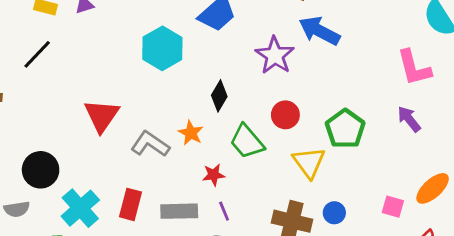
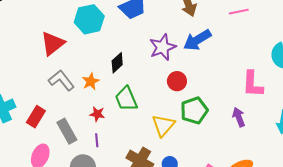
blue arrow: (319, 31) -> (197, 40), turned -76
red circle: (285, 115) -> (177, 81), moved
red triangle: (102, 116) -> (53, 43), moved
gray rectangle: (179, 211) -> (67, 131), turned 45

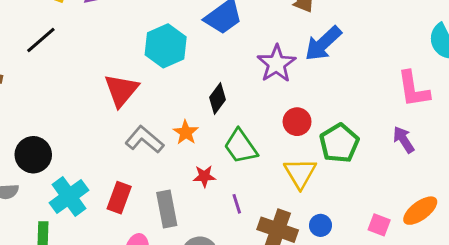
red circle: (177, 81) -> (297, 122), moved
gray rectangle: (67, 131) -> (167, 209), turned 30
purple line: (97, 140) -> (237, 204), moved

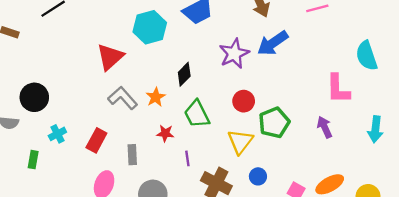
cyan cross: (69, 196) -> (57, 134), size x0.6
gray rectangle: (167, 209) -> (132, 155), size x0.7
blue circle: (320, 225) -> (258, 176), moved

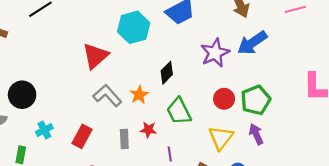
green pentagon: (274, 123) -> (256, 100), moved
purple arrow: (325, 127) -> (256, 134), moved
gray rectangle: (132, 155) -> (124, 139), moved

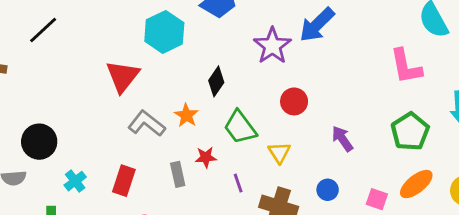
green pentagon: (256, 100) -> (410, 132), moved
yellow triangle: (221, 138) -> (279, 153), moved, size x0.7

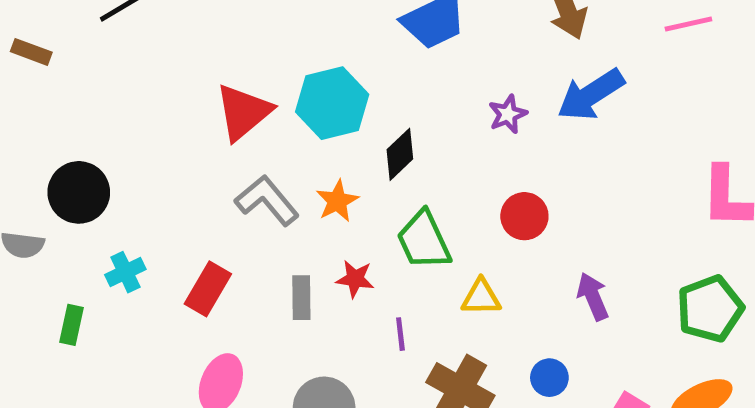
cyan hexagon: (164, 32) -> (332, 103), moved
purple star: (272, 46) -> (508, 114), size x0.6
yellow triangle: (279, 153) -> (481, 297), turned 50

